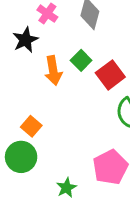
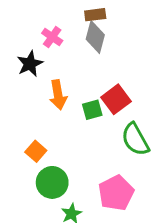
green square: (81, 60) -> (92, 110), moved, turned 30
green circle: (21, 157) -> (52, 182), moved

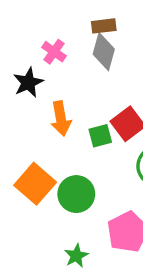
orange square: (36, 151) -> (35, 184), size x1.6
green circle: (52, 182) -> (76, 194), moved

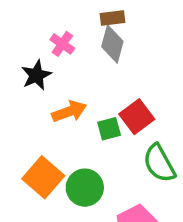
orange arrow: (61, 119) -> (69, 111), turned -100

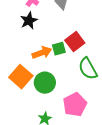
black star: (36, 75) -> (29, 21), moved
orange arrow: (69, 111) -> (42, 53), moved

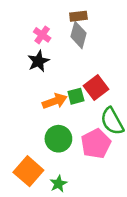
orange square: (21, 77) -> (28, 171), moved
pink pentagon: (75, 105) -> (96, 144), moved

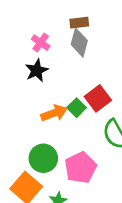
green square: (76, 96) -> (77, 108), turned -30
green circle: (58, 139) -> (43, 158), moved
pink pentagon: (96, 144) -> (81, 168), moved

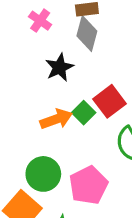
pink cross: (41, 43) -> (40, 21), moved
black star: (37, 70) -> (59, 67), moved

